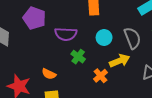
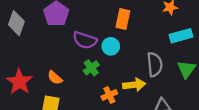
cyan circle: (104, 37) -> (111, 46), moved

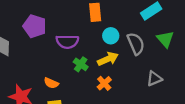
cyan circle: (111, 46) -> (111, 36), moved
yellow arrow: (134, 85) -> (108, 59), moved

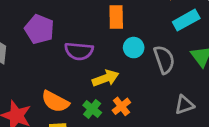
yellow arrow: (108, 59) -> (106, 78), moved
green cross: (81, 64) -> (92, 109), moved
orange semicircle: (51, 83) -> (55, 101), size x1.5

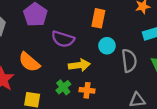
orange semicircle: (55, 101) -> (29, 62), moved
orange cross: (121, 106) -> (87, 90), turned 32

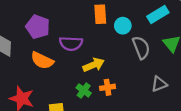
cyan circle: (107, 46) -> (123, 26), moved
orange semicircle: (29, 62) -> (42, 60), moved

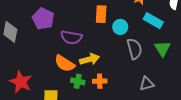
cyan rectangle: (158, 14) -> (153, 21), turned 54
orange semicircle: (42, 60) -> (65, 63), moved
green cross: (84, 90) -> (78, 81), turned -32

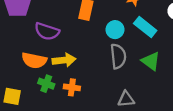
cyan circle: (120, 27) -> (115, 30), moved
green triangle: (162, 49) -> (151, 61), turned -30
orange semicircle: (65, 63) -> (34, 60), turned -30

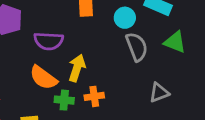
orange semicircle: (34, 60) -> (43, 78), turned 40
yellow arrow: (64, 60) -> (77, 68), turned -50

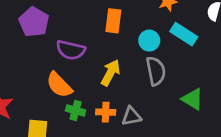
green triangle: (175, 42) -> (193, 99), moved
yellow arrow: (77, 68) -> (111, 73), moved
gray triangle: (159, 93) -> (131, 116), moved

